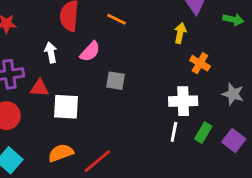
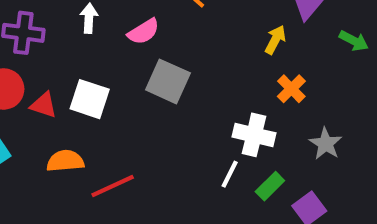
gray square: (115, 81) -> (168, 81), size x1.5
red triangle: (39, 88) -> (44, 105), moved

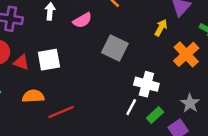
gray square: (168, 81) -> (115, 48), moved
orange cross: (291, 89) -> (186, 54), moved, size x1.5
white square: (90, 99) -> (49, 60), turned -30
gray star: (326, 144) -> (190, 103), moved

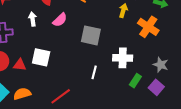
white square: (49, 60) -> (41, 57), turned 36
orange semicircle: (33, 96) -> (22, 94), moved
white line: (131, 107) -> (94, 72), moved

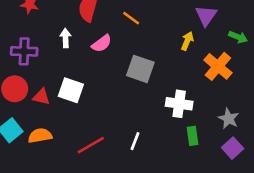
white line: (94, 72) -> (135, 141), moved
green rectangle: (135, 81) -> (192, 136), turned -48
purple square: (156, 87) -> (233, 148), moved

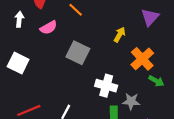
purple triangle: (206, 16) -> (150, 17), moved
green arrow: (238, 37) -> (156, 81), moved
gray star: (229, 119) -> (131, 101), moved, turned -30

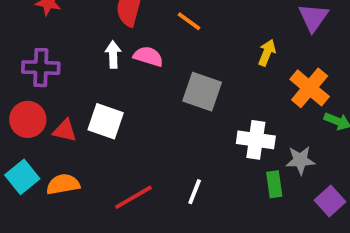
white arrow: (19, 19) -> (113, 55), moved
pink semicircle: (49, 28) -> (148, 56), turned -126

